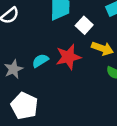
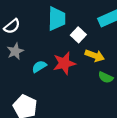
gray star: (13, 69) -> (15, 51), moved

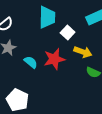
cyan semicircle: (39, 67) -> (31, 62), turned 72

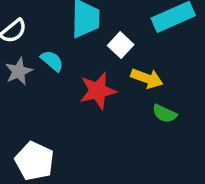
cyan semicircle: (31, 62) -> (52, 61), moved

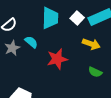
white square: (121, 45) -> (77, 18), moved
yellow arrow: (147, 78) -> (91, 44), moved

